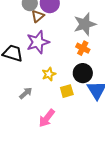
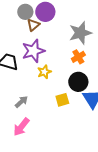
orange cross: (83, 48) -> (78, 57), turned 32
yellow star: (49, 74) -> (44, 72), moved
pink arrow: (47, 118) -> (21, 127), moved

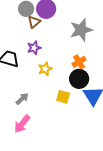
purple star: (33, 51) -> (34, 48), size x0.6
orange cross: (78, 57) -> (79, 62), moved
yellow square: (62, 100) -> (63, 97), turned 32

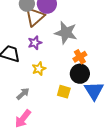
brown triangle: (34, 22) -> (35, 17), size x1.5
gray star: (81, 30) -> (66, 33), moved, turned 30
yellow star: (45, 69) -> (39, 69), moved

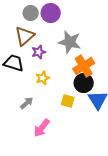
brown triangle: (35, 17) -> (25, 36), moved
orange cross: (80, 57) -> (84, 66), size x1.5
pink arrow: (23, 119) -> (42, 128), moved

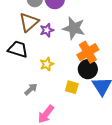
purple star: (39, 52) -> (47, 30), moved

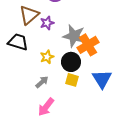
gray star: (74, 28) -> (74, 36), moved
black circle: (88, 69) -> (71, 62), moved
gray arrow: (31, 89) -> (42, 82), moved

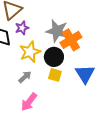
purple star: (47, 23) -> (22, 28), moved
yellow star: (47, 57) -> (30, 52), size x1.5

